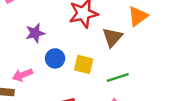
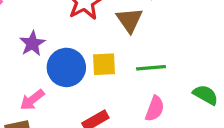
blue circle: (55, 58) -> (66, 67), size x1.5
green line: (118, 78) -> (151, 68), turned 30

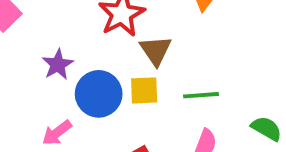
brown triangle: (130, 20) -> (156, 51), moved

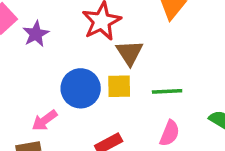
purple star: (58, 65) -> (36, 34), moved

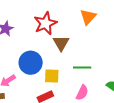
yellow square: (119, 86) -> (52, 76), moved

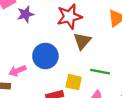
yellow square: (52, 76) -> (74, 82), moved

